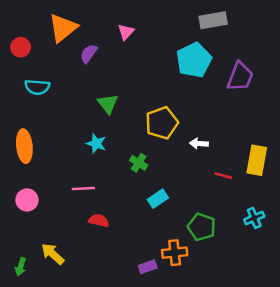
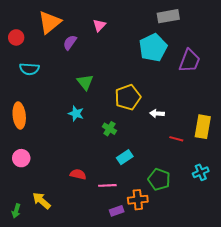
pink line: (83, 188) -> (107, 185), moved

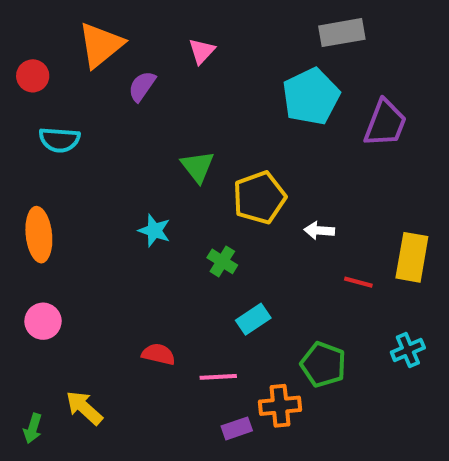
green triangle: (85, 82) -> (198, 167), moved

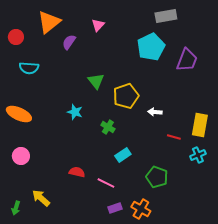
orange ellipse: (39, 235) -> (19, 114), turned -60
cyan cross: (408, 350) -> (198, 155), moved
pink line: (218, 377) -> (106, 183), turned 30
orange cross: (280, 406) -> (141, 209), moved, turned 36

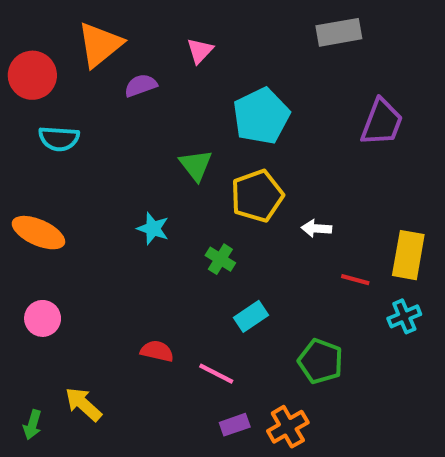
red circle: (16, 37) -> (32, 75), size x1.5
purple semicircle: (69, 42) -> (141, 85), turned 35
cyan pentagon: (151, 47) -> (261, 116), moved
orange cross: (141, 209) -> (288, 427), turned 30

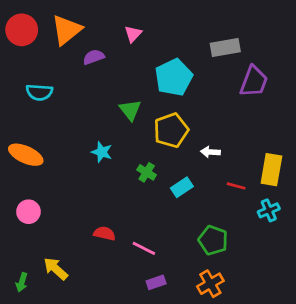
gray rectangle: (339, 32) -> (225, 47), moved
red circle: (32, 75) -> (22, 30), moved
cyan rectangle: (251, 316) -> (182, 187), moved
orange cross: (288, 427) -> (210, 284), moved

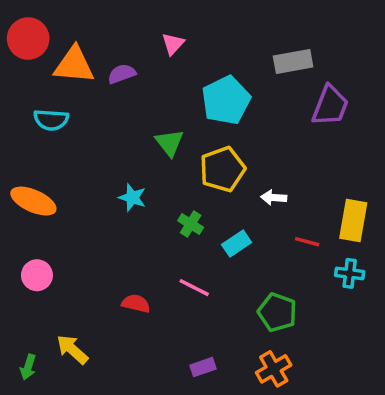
orange triangle: (66, 30) -> (74, 65), moved, turned 44
cyan cross: (269, 210) -> (350, 273), turned 30
pink line: (144, 248) -> (194, 288), moved

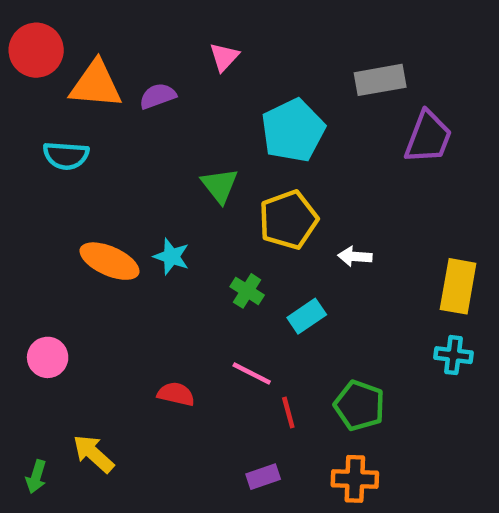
orange ellipse: (33, 201) -> (110, 261), moved
red line: (307, 242) -> (288, 412), moved, turned 60
orange cross: (274, 369) -> (355, 479), turned 32

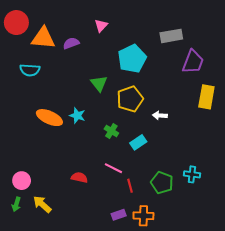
yellow rectangle: (458, 286) -> (206, 97), moved
cyan cross: (453, 355) -> (192, 174), moved
pink circle: (48, 357) -> (22, 181), moved
green arrow: (36, 477) -> (16, 204), moved
orange cross: (355, 479) -> (143, 216), moved

